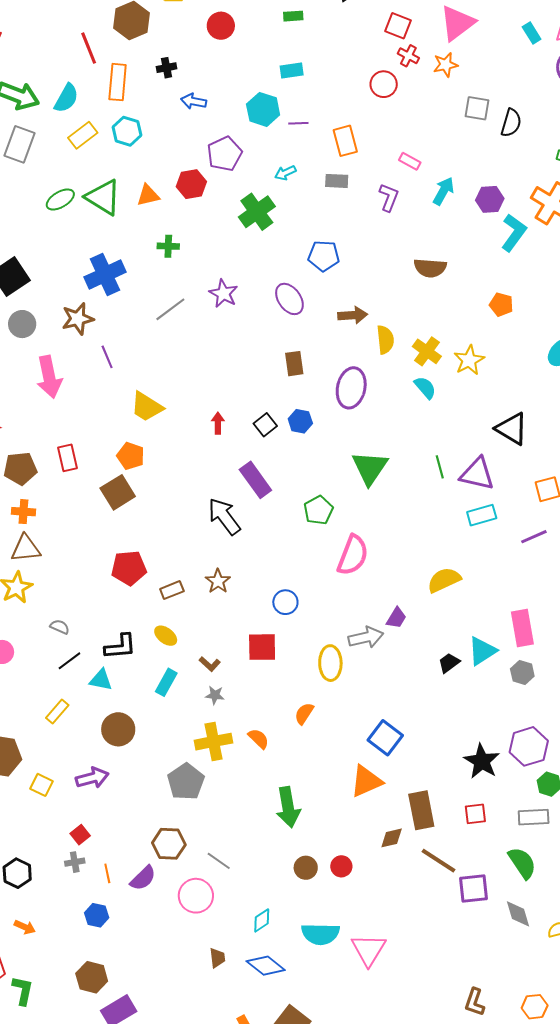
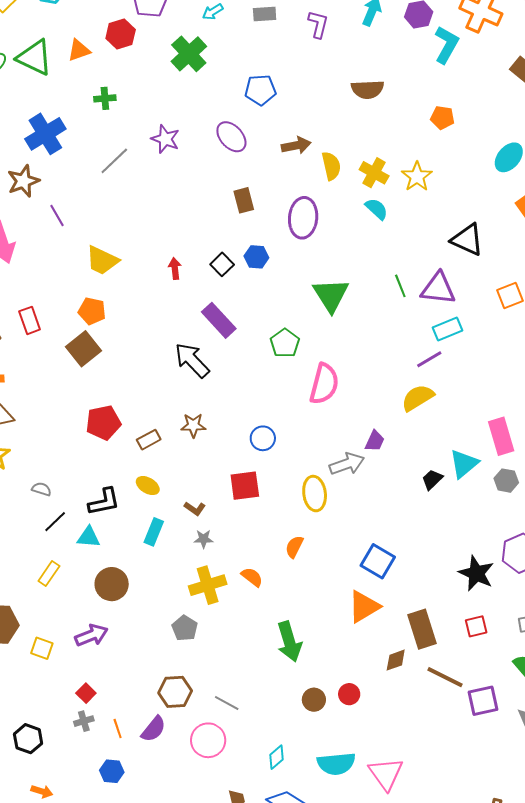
purple line: (534, 537) -> (429, 359), moved
brown star: (218, 581) -> (193, 425), turned -30
gray pentagon: (186, 782) -> (185, 628), size x0.7

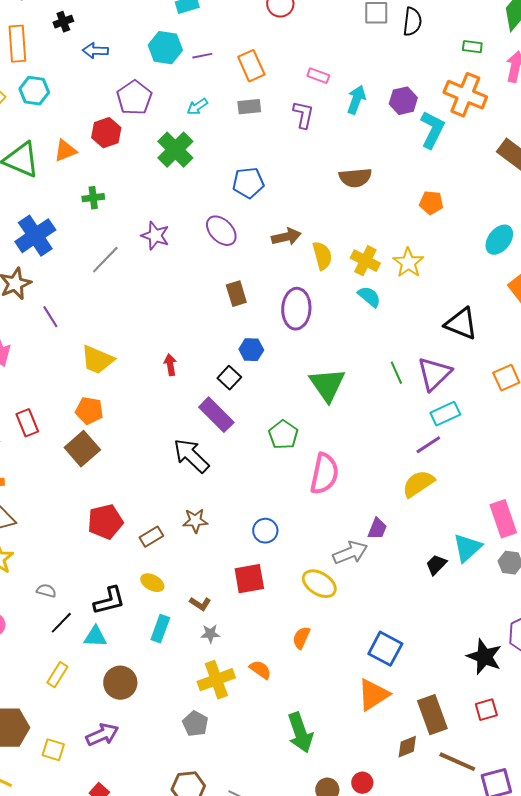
black square: (222, 264) -> (229, 378), moved
purple triangle: (438, 289) -> (434, 374), turned -48
yellow ellipse: (315, 494) -> (319, 584), turned -48

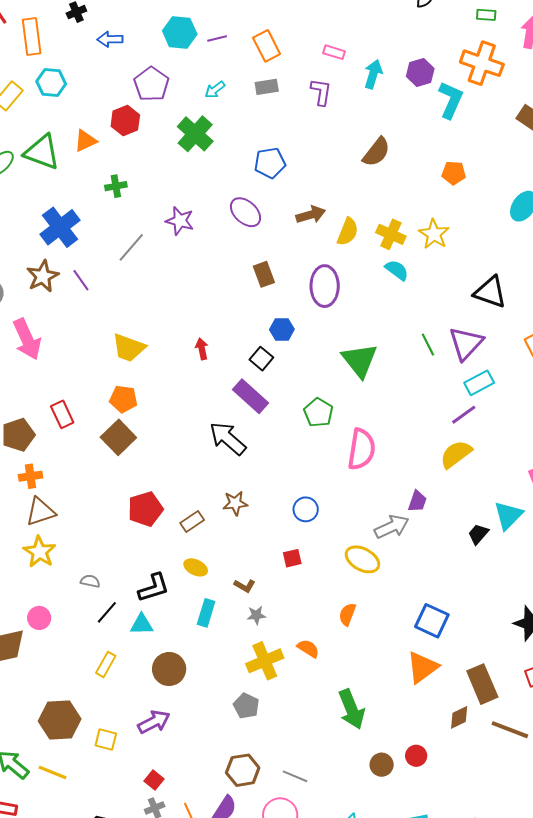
brown semicircle: (355, 178) -> (376, 152), turned -44
yellow semicircle: (322, 256) -> (348, 232), turned 40
purple line: (50, 317) -> (81, 280), moved
red square: (249, 579) -> (292, 558), size x0.6

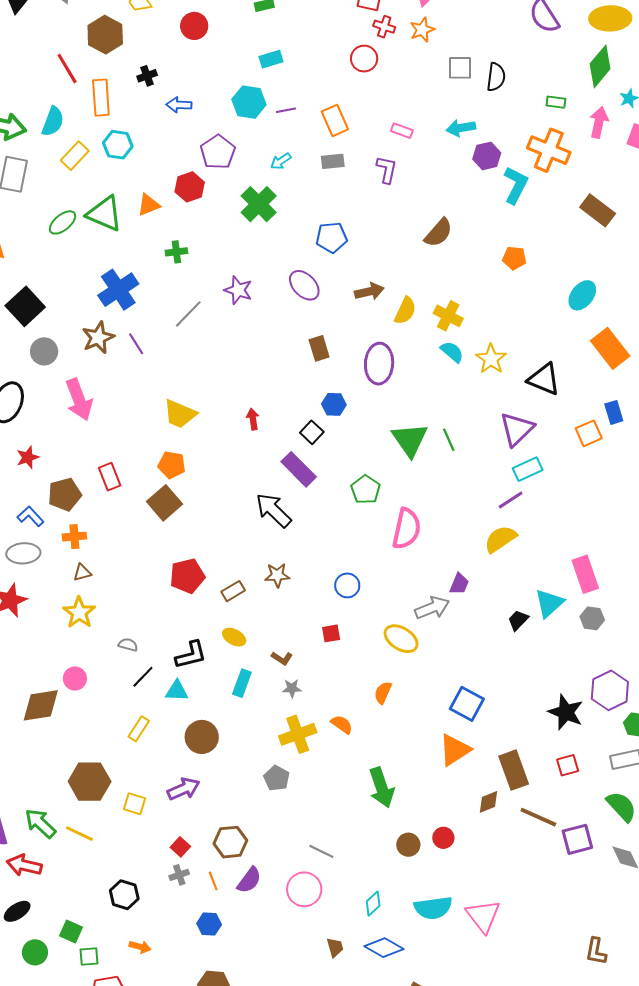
cyan arrow: (373, 74) -> (461, 128), moved, turned -120
yellow star: (434, 234) -> (491, 359), moved
green line: (428, 345) -> (449, 440), moved
brown triangle: (40, 512) -> (82, 573), size x0.6
brown hexagon: (243, 770) -> (230, 842), moved

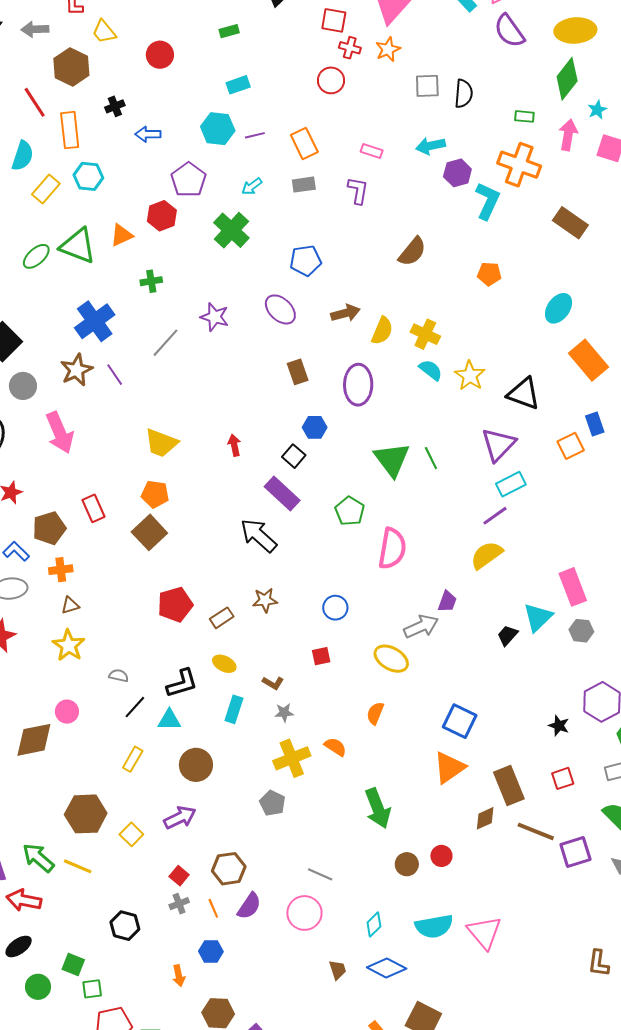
black star: (566, 712) -> (559, 726), size x0.6
yellow square: (134, 804) -> (131, 834), turned 30
orange arrow: (140, 947) -> (179, 976), moved, turned 65

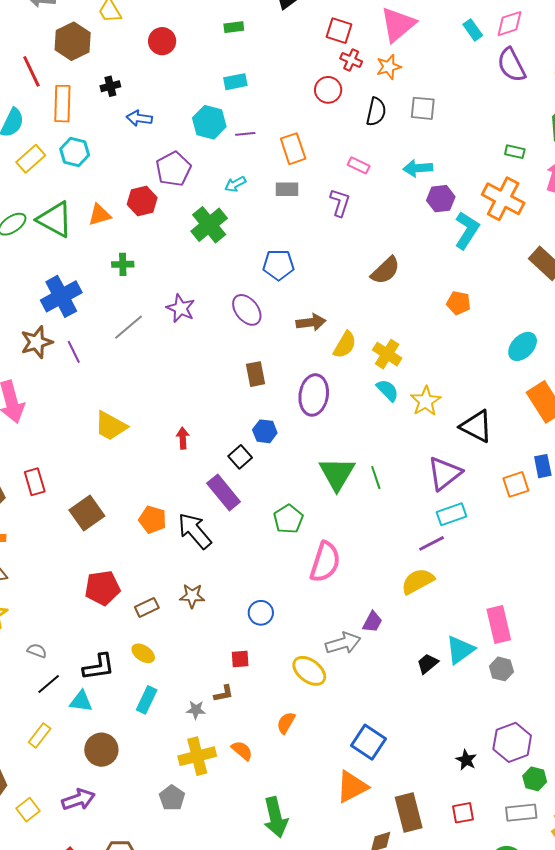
black semicircle: (464, 94) -> (376, 112), moved
orange pentagon: (155, 494) -> (153, 520), moved
brown L-shape: (273, 683) -> (224, 693), moved, turned -50

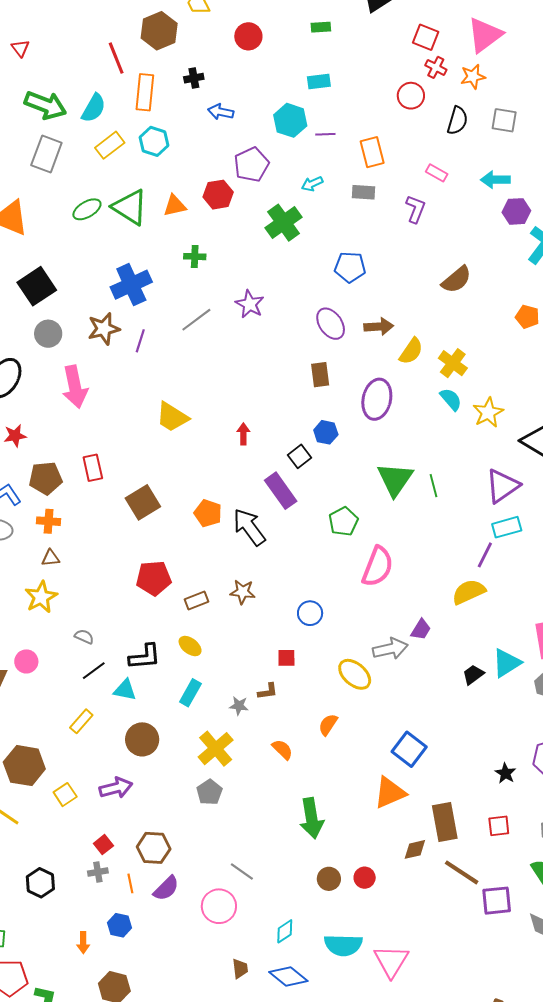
purple ellipse: (247, 310) -> (331, 324), moved
purple line: (74, 352) -> (140, 341), turned 40
purple line: (432, 543) -> (485, 555), turned -40
yellow cross: (197, 756) -> (216, 749), moved, turned -30

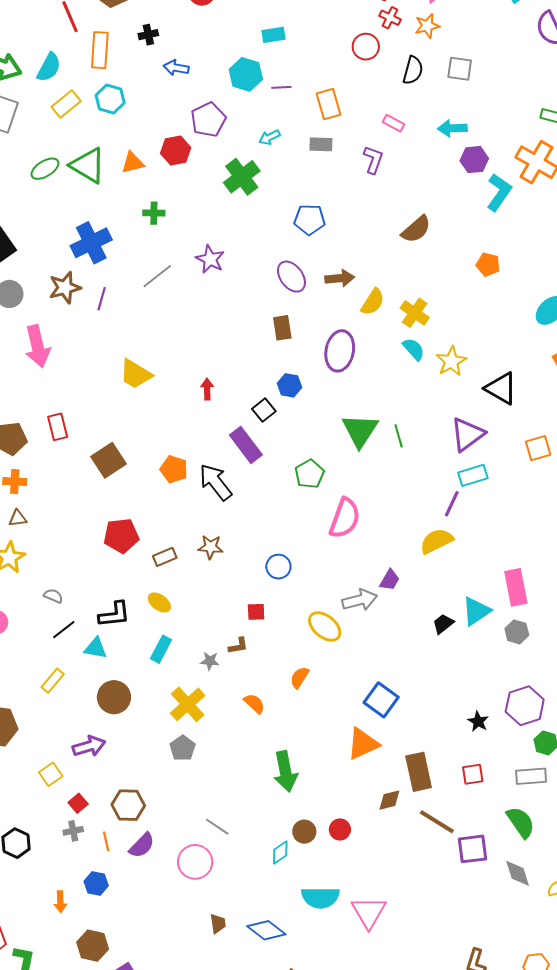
yellow square: (65, 795) -> (51, 774), moved
cyan diamond: (285, 931) -> (280, 853), moved

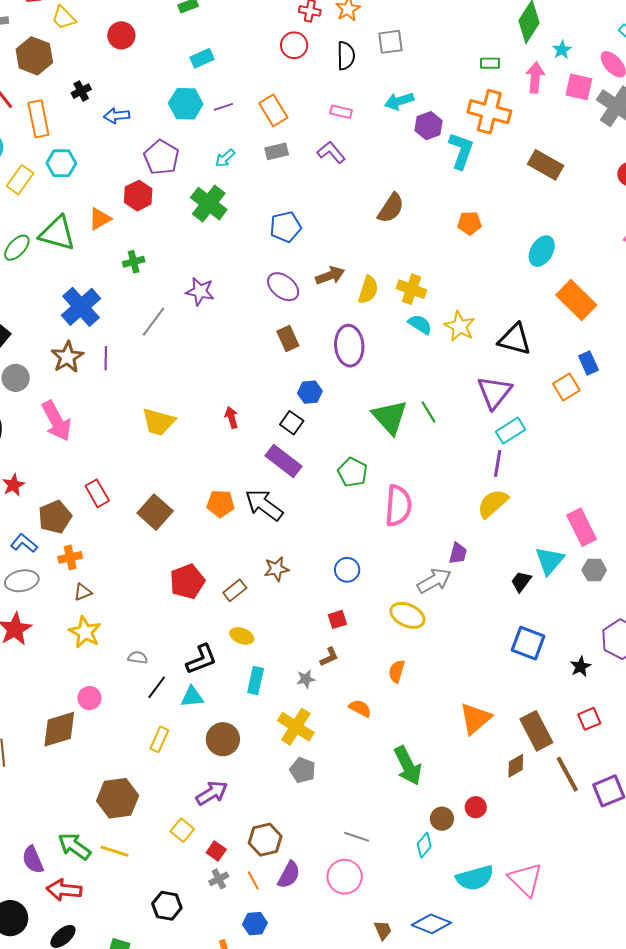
purple L-shape: (373, 160) -> (331, 152), turned -44
blue square: (381, 700) -> (528, 643), moved
black star: (478, 721) -> (580, 667), turned 30
brown line: (437, 822) -> (567, 774), turned 45

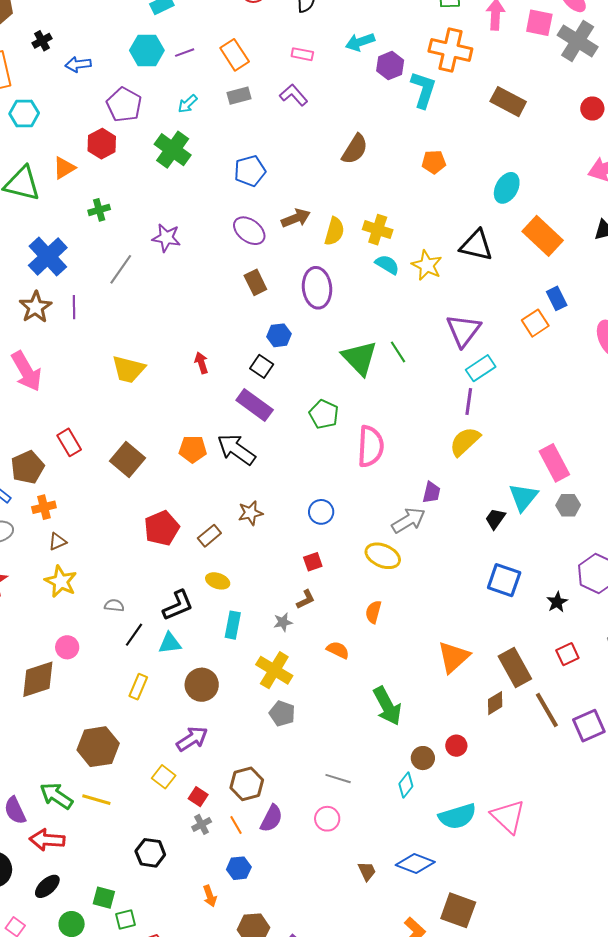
black triangle: (515, 339) -> (476, 245), moved
pink circle: (345, 877) -> (327, 819), size x0.7

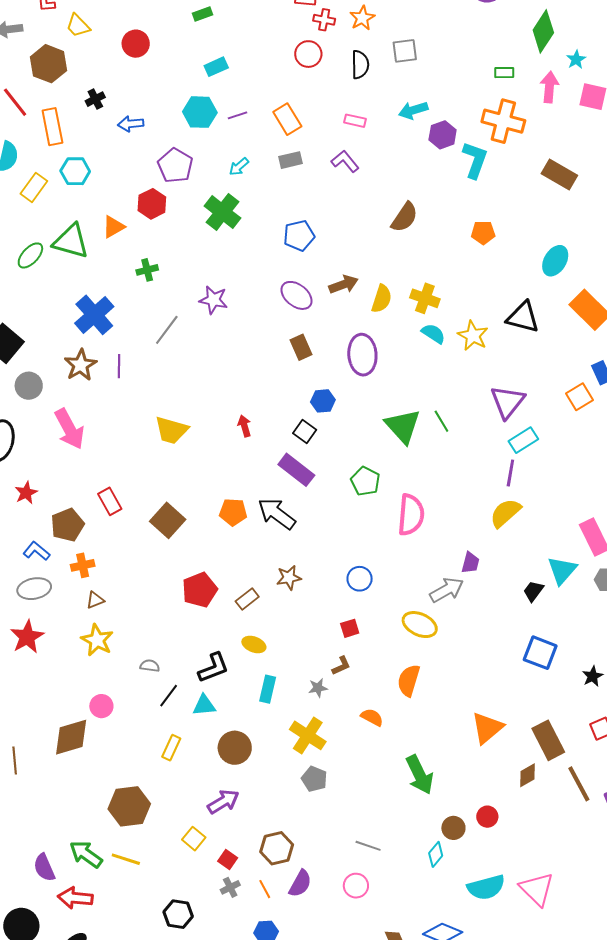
orange semicircle: (373, 612) -> (409, 680), size x1.4

